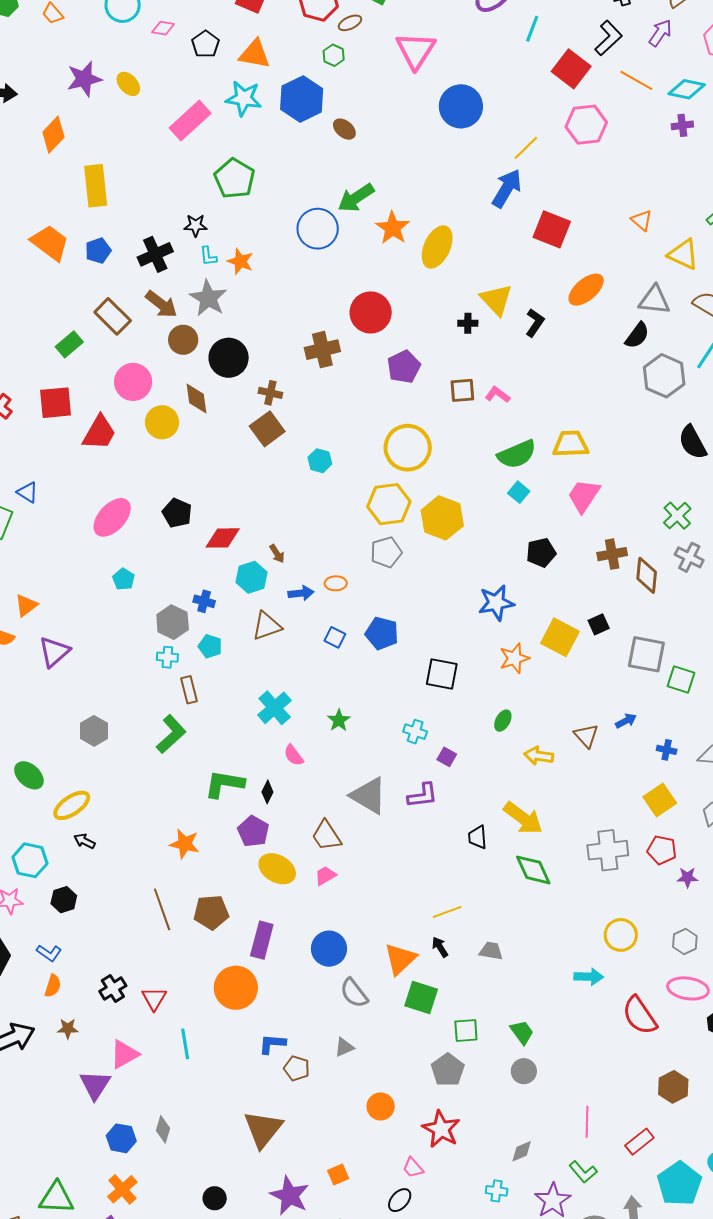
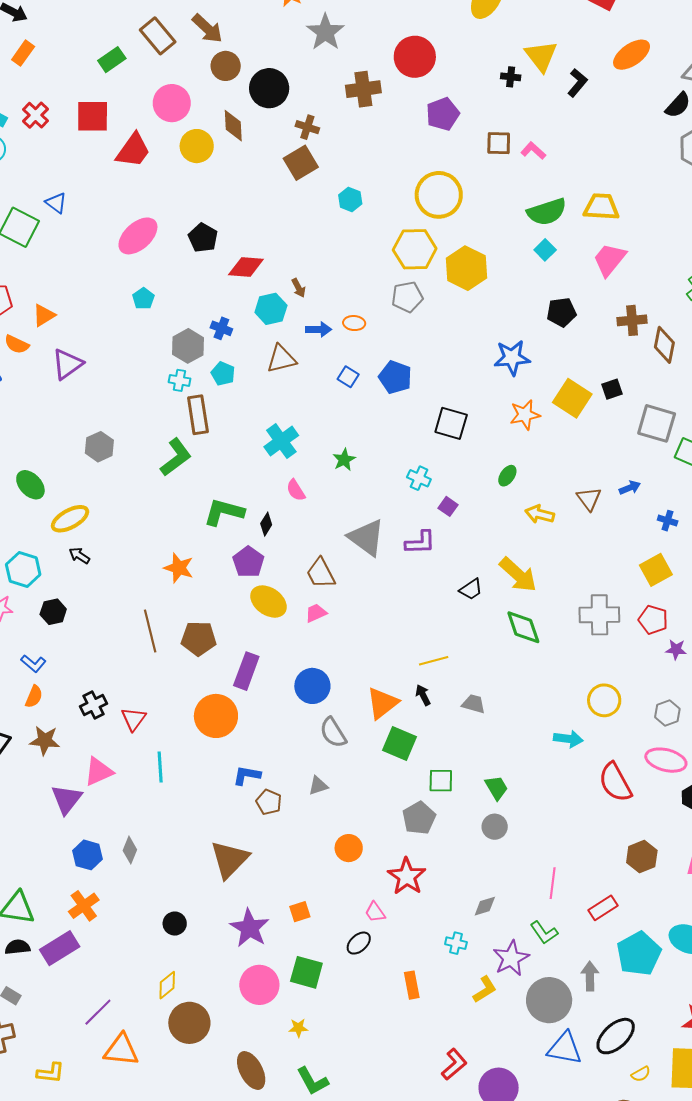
gray star: (208, 298) -> (325, 32), moved
brown rectangle: (189, 690) -> (198, 415), size x1.4
black trapezoid: (477, 837) -> (471, 589), turned -125
brown star: (68, 1029) -> (45, 740), size x1.4

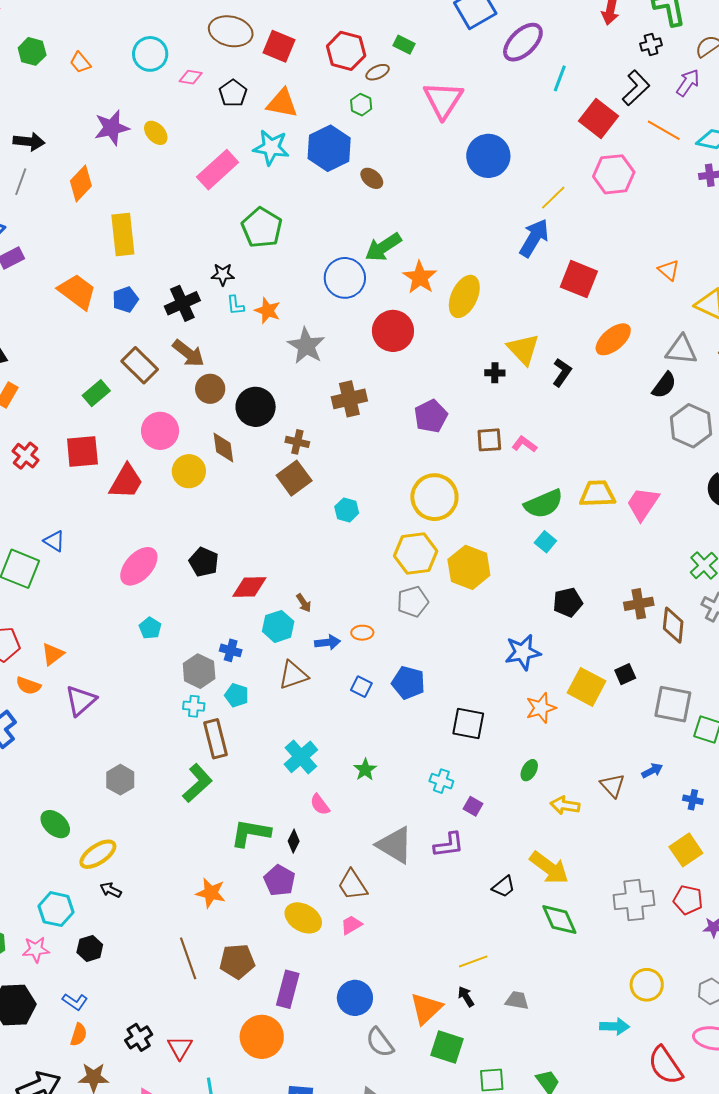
red circle: (415, 57) -> (393, 331), moved
pink trapezoid: (609, 260) -> (643, 504), moved

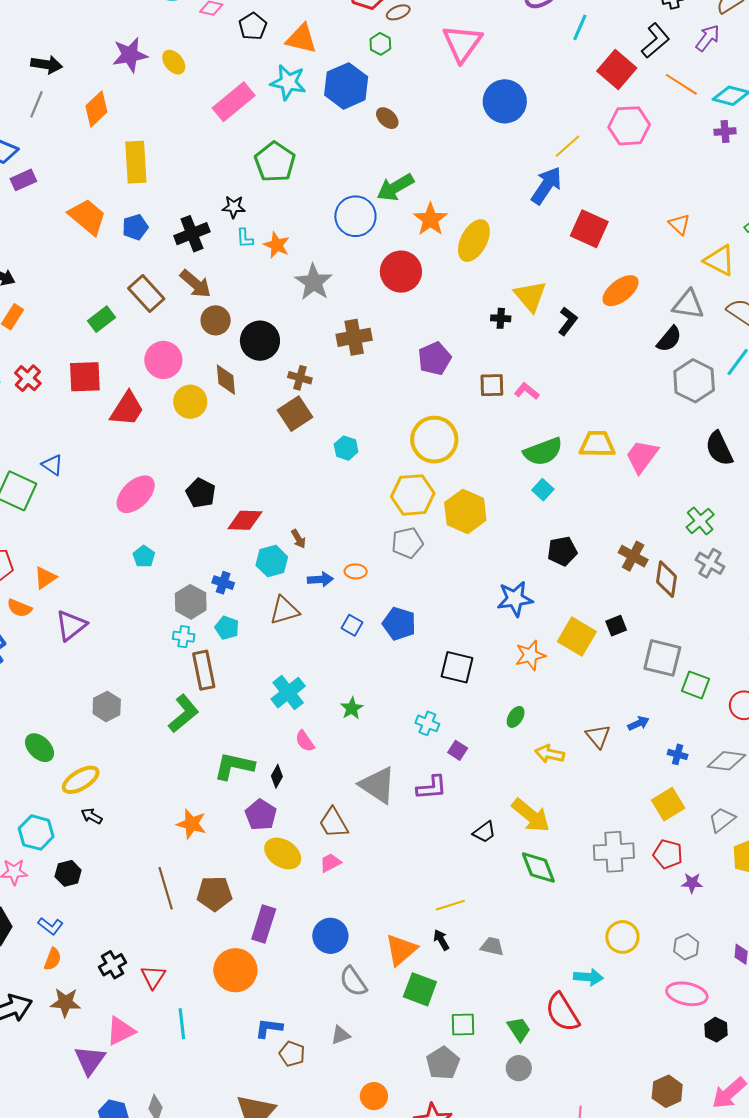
brown cross: (639, 604) -> (633, 556), turned 36
red semicircle: (665, 1065) -> (562, 1012), moved

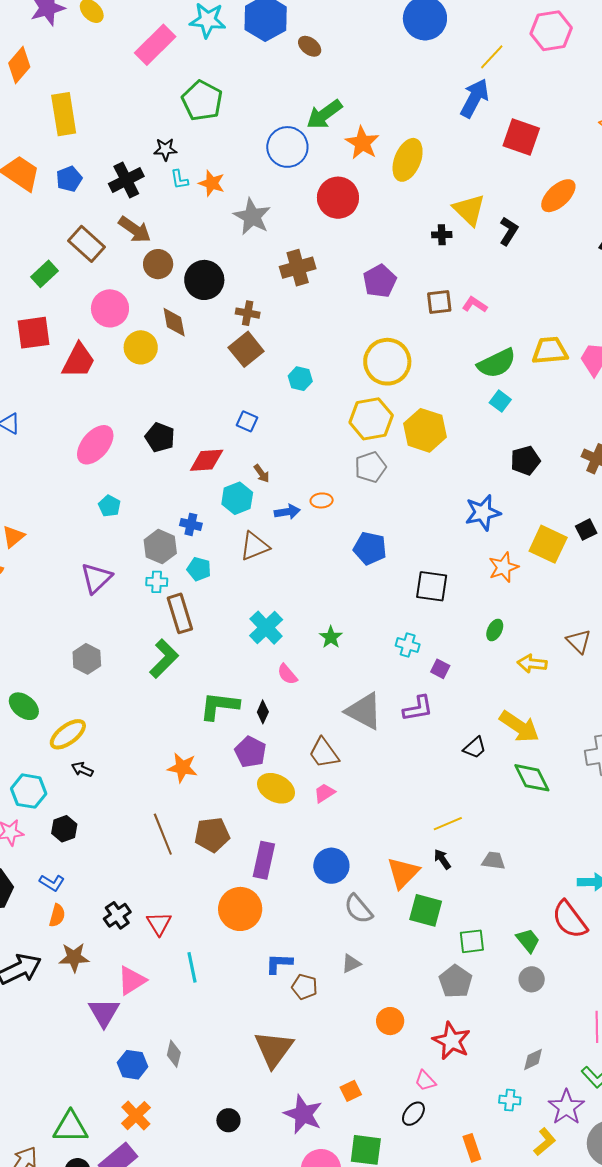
purple triangle: (71, 625) -> (96, 578), moved
blue square: (352, 625) -> (247, 421), moved

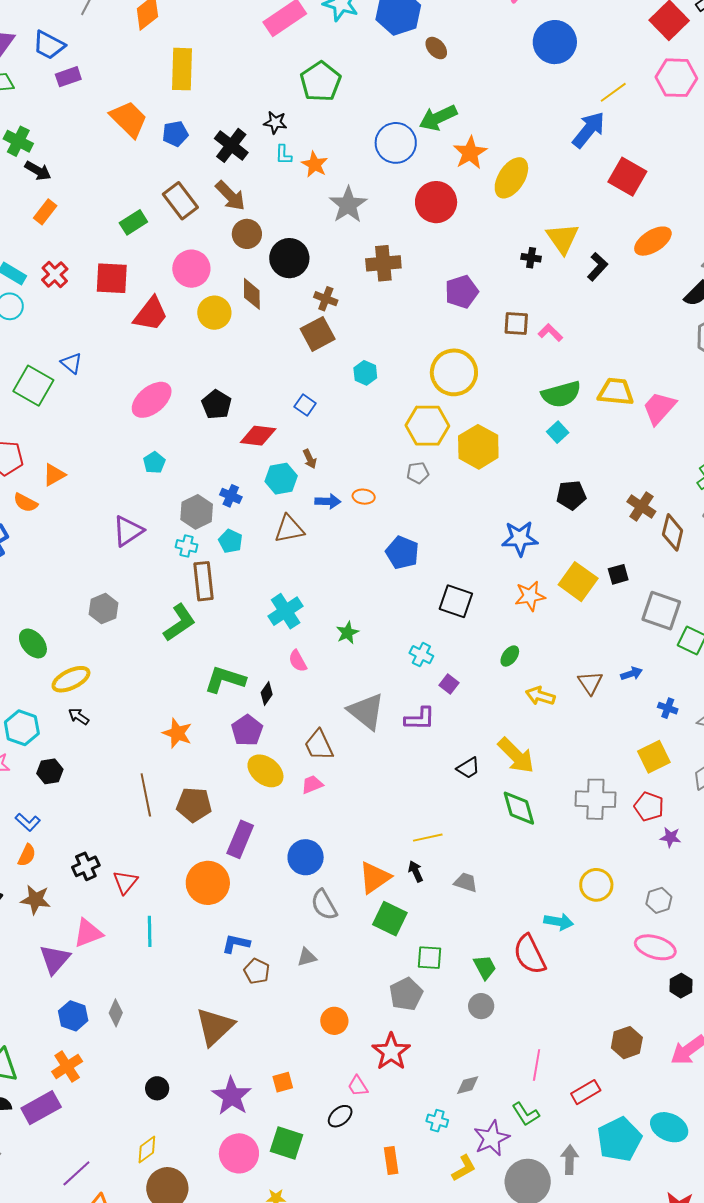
black cross: (126, 180) -> (231, 145), turned -36
gray pentagon: (370, 467) -> (418, 473), size x0.7

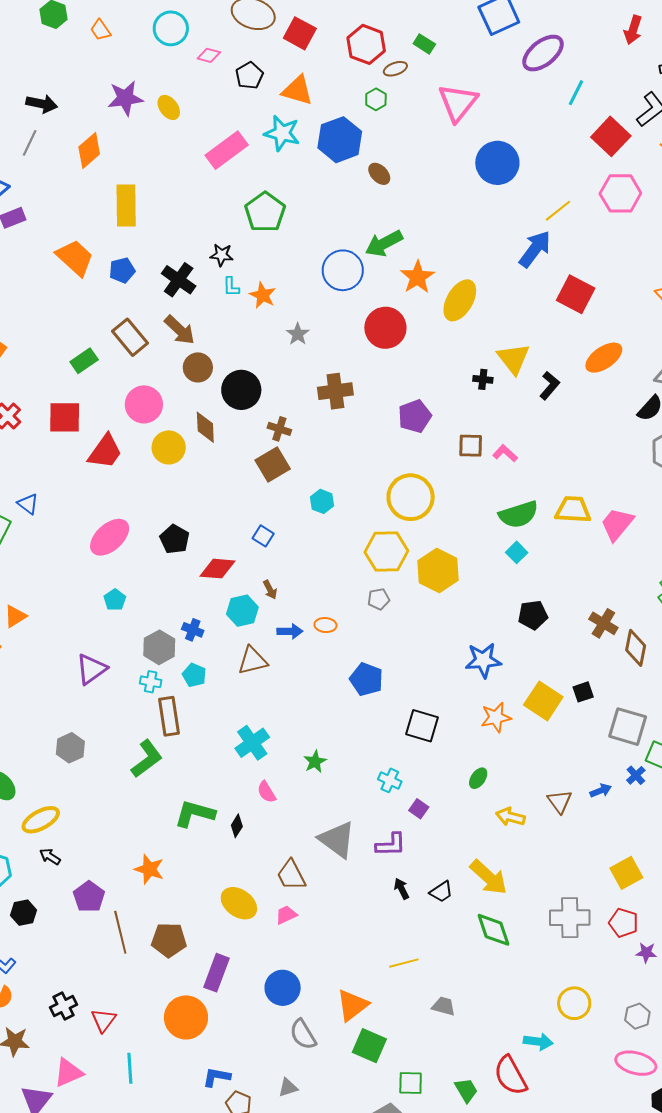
gray star: (348, 205) -> (298, 334), size x0.6
blue cross: (668, 708) -> (636, 775), moved, turned 30
purple pentagon: (247, 730) -> (89, 897), moved
black arrow: (416, 871) -> (401, 889), moved

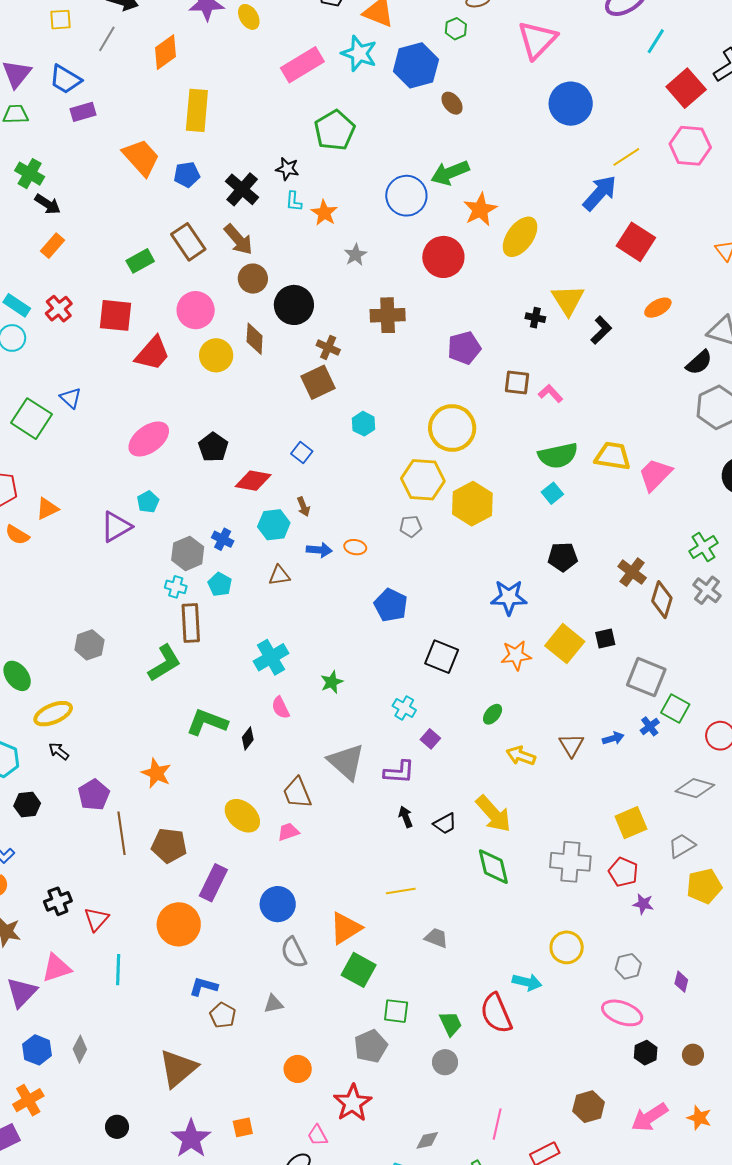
orange ellipse: (604, 358) -> (658, 308), size x0.7
brown triangle: (253, 661) -> (279, 575), size x0.7
purple triangle: (91, 669) -> (116, 527), moved

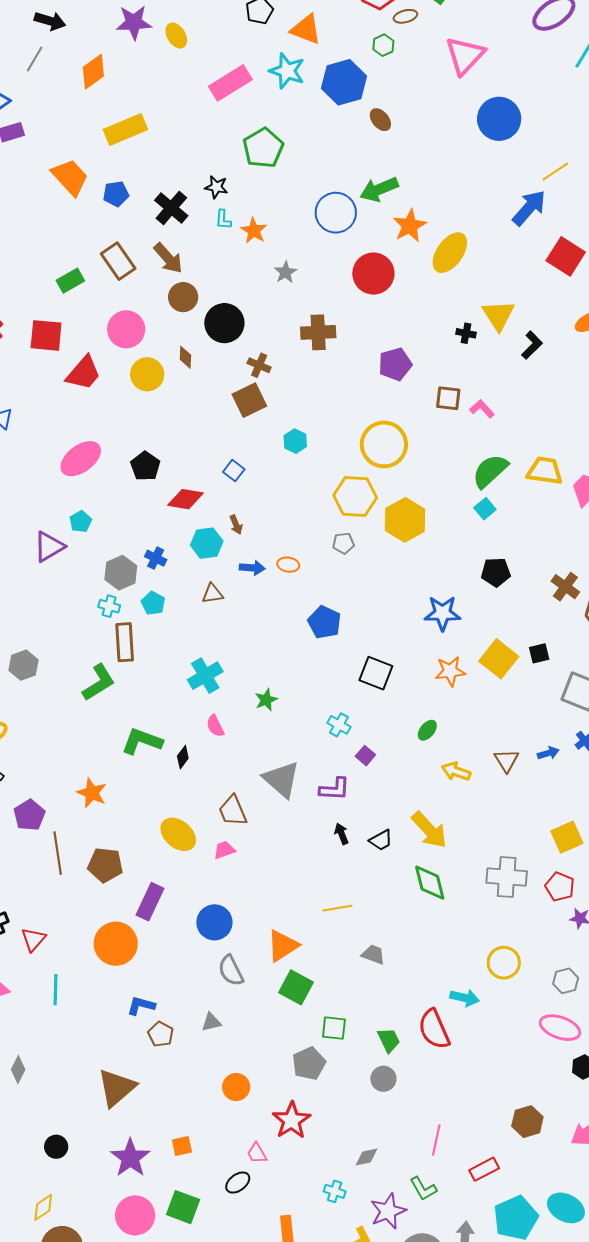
yellow rectangle: (197, 110) -> (125, 130), turned 63
brown diamond: (255, 339) -> (185, 357), size x0.7
green semicircle: (558, 456) -> (490, 471), turned 150

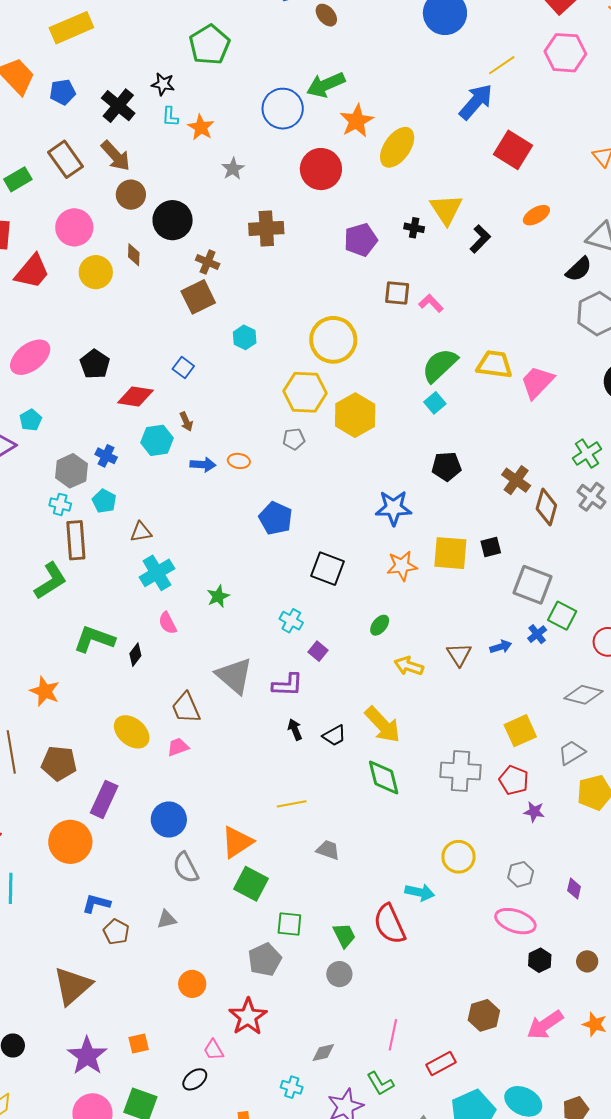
purple pentagon: (395, 364) -> (361, 240), moved
brown triangle: (213, 594) -> (141, 532), moved
yellow square: (499, 659) -> (450, 553), turned -33

